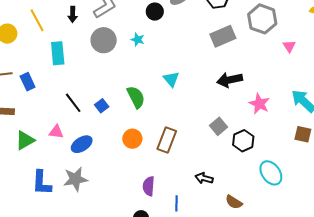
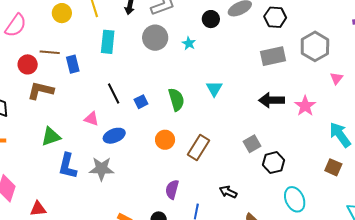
pink star: (259, 104) -> (305, 106), moved
green triangle: (25, 140) -> (51, 137), moved

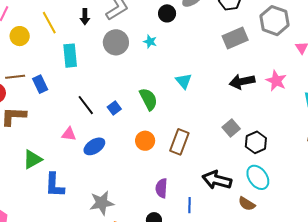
gray star: (101, 169) -> (102, 203), moved
black arrow: (228, 192) -> (217, 180), size x1.6
cyan ellipse: (295, 199) -> (258, 177), moved

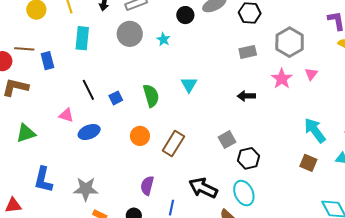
gray rectangle: (235, 38) -> (248, 52), size x0.7
pink star: (276, 81) -> (282, 79), moved
black arrow: (242, 82) -> (246, 96), size x0.7
blue L-shape: (54, 185) -> (43, 180), moved

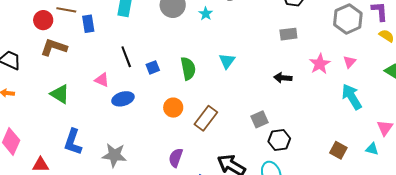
gray hexagon: (290, 42) -> (348, 19), moved
cyan arrow: (315, 130) -> (352, 97), moved
green triangle: (26, 133) -> (60, 94), turned 45

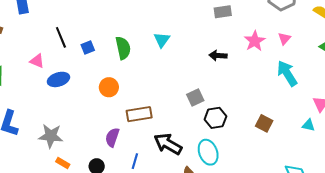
brown rectangle: (206, 118) -> (139, 114), moved, turned 45
brown square: (338, 150) -> (264, 123), moved

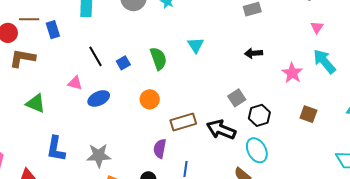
pink star: (255, 41) -> (292, 73), moved
black arrow: (168, 144) -> (221, 130), moved

